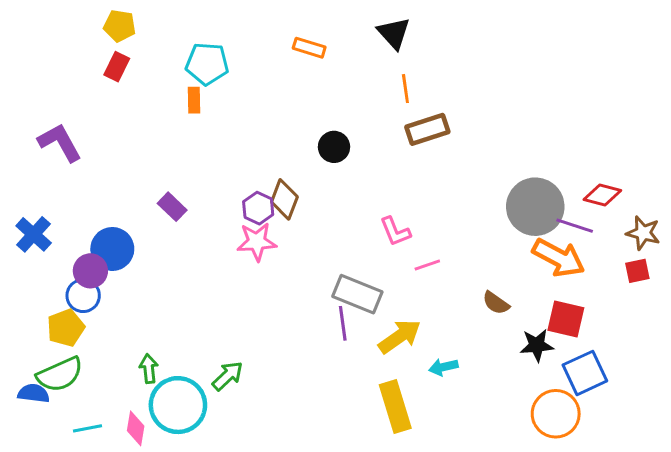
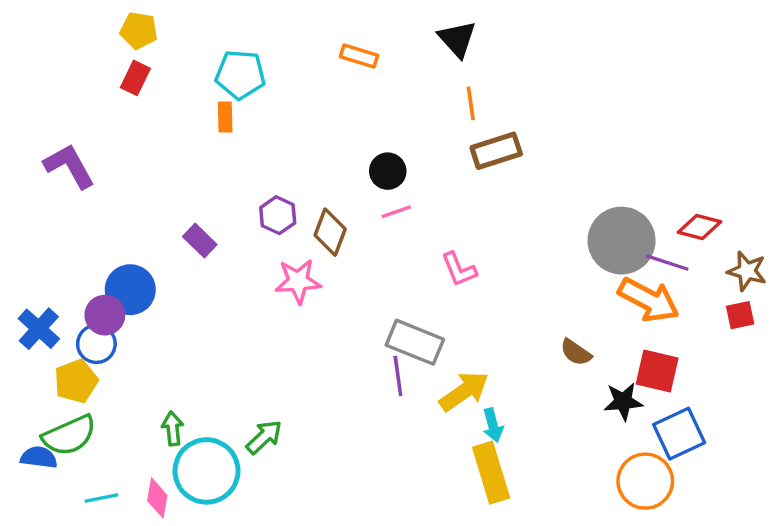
purple hexagon: (258, 208) -> (278, 215), moved
blue cross: (34, 234) -> (39, 329), moved
pink line: (427, 265) -> (396, 212), moved
cyan arrow: (443, 367) -> (493, 425), moved, turned -92
yellow rectangle: (395, 406) -> (491, 473), moved

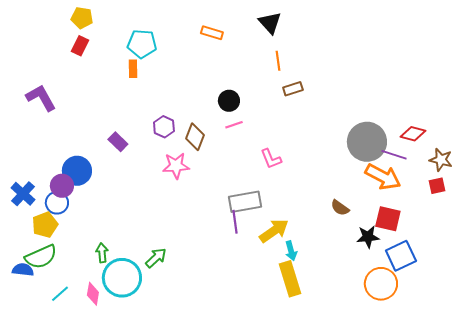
brown rectangle: (496, 151) -> (293, 89), size x0.7
gray rectangle: (415, 342) -> (245, 202), turned -32
cyan line: (101, 498) -> (60, 294), turned -30

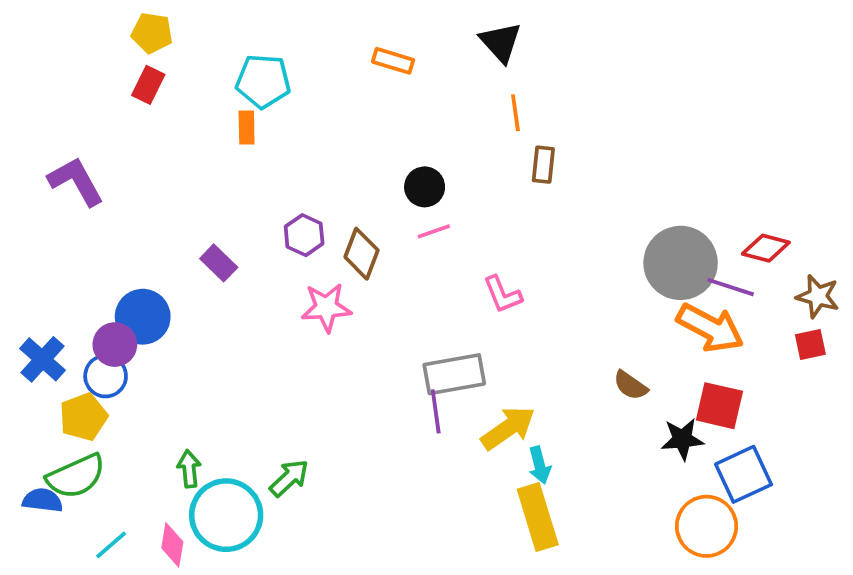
brown rectangle: (293, 89) -> (543, 165), turned -66

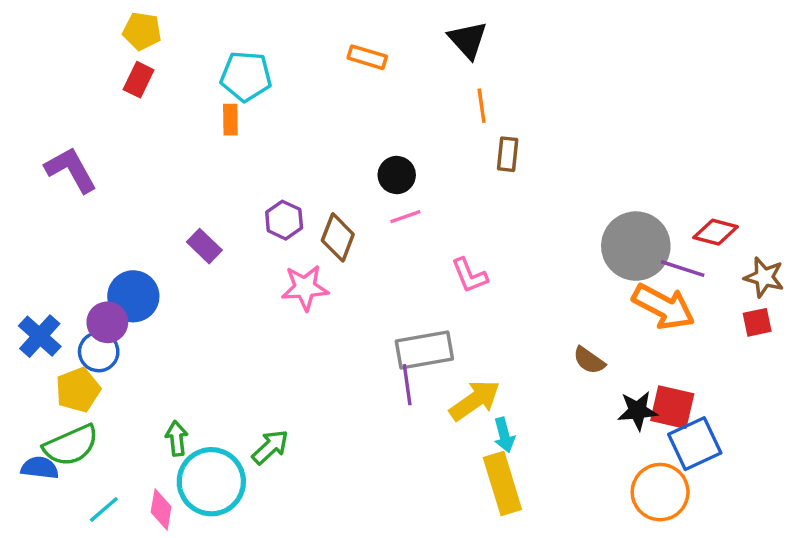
red square: (719, 406) -> (672, 407), moved

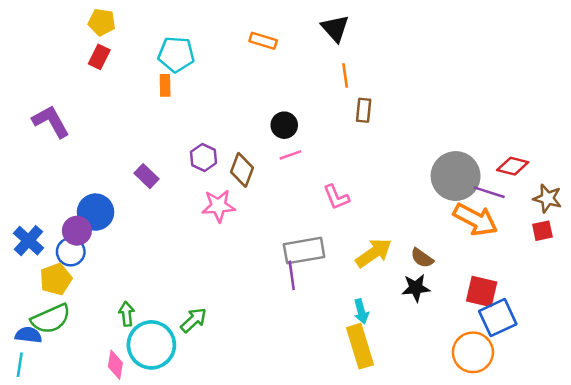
yellow arrow: (475, 400) -> (374, 253), moved
black star: (638, 411) -> (416, 288), moved
cyan line: (104, 509) -> (20, 365), moved, turned -40

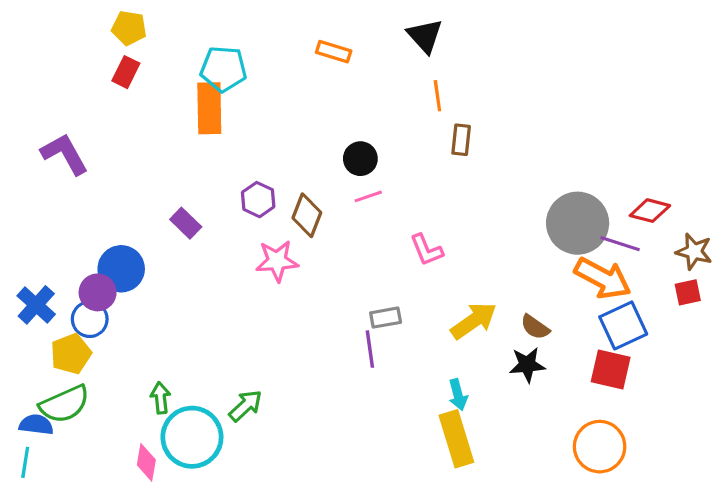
orange rectangle: (165, 85) -> (209, 108), size x1.8
gray rectangle: (304, 251) -> (386, 318), size x0.6
blue square: (498, 318) -> (623, 325), moved

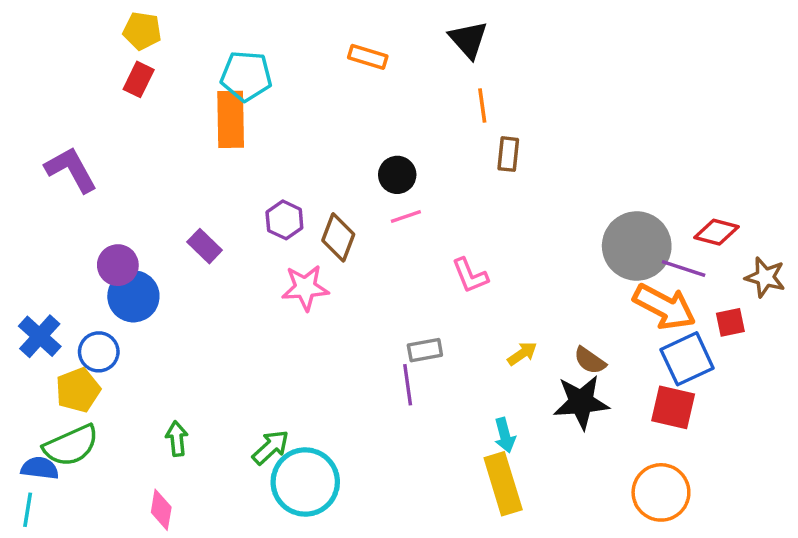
purple circle: (98, 292) -> (118, 265), moved
red square: (688, 292) -> (730, 322), moved
yellow arrow: (474, 321) -> (522, 354), size x0.6
black star: (527, 365) -> (581, 402), size x1.4
cyan circle: (192, 437) -> (305, 482), moved

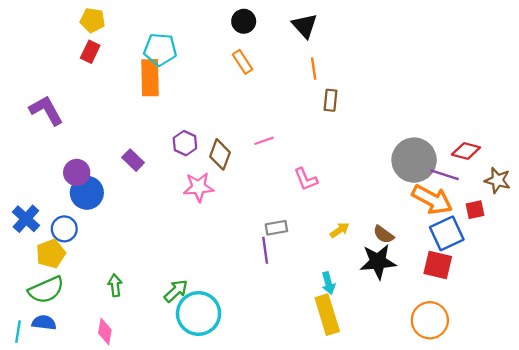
orange rectangle: (368, 57) -> (243, 62), moved, turned 40
black circle: (397, 175) -> (244, 21), moved
blue semicircle: (40, 468) -> (44, 323), moved

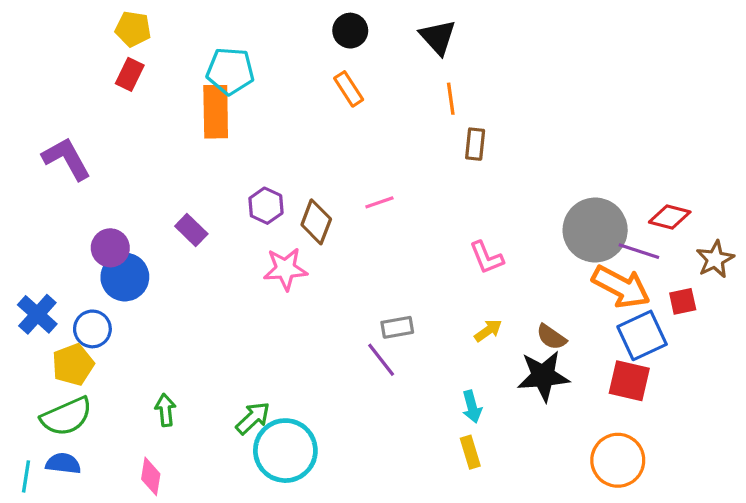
pink L-shape: (306, 179) -> (486, 258), moved
brown star: (498, 180) -> (715, 259), turned 30
purple line: (265, 250) -> (381, 360), turned -30
yellow rectangle: (327, 315) -> (470, 452), size x0.6

